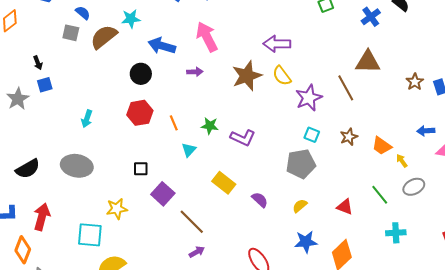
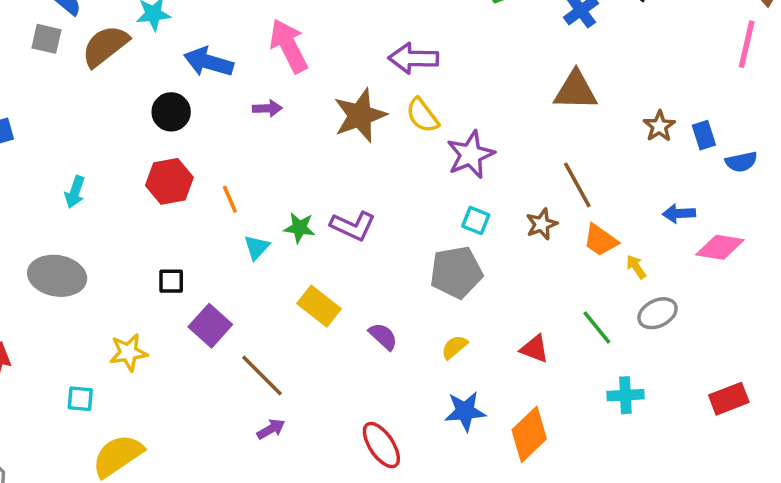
brown line: (346, 88) -> (577, 185), moved
green star: (210, 126) -> (299, 228), moved
cyan square: (90, 235) -> (80, 399), size x0.6

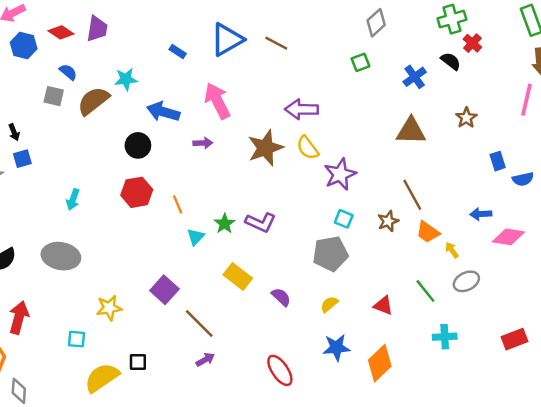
brown star: (659, 126) -> (466, 118), moved
green star: (299, 228) -> (225, 224), turned 30
black square: (171, 281) -> (138, 362), moved

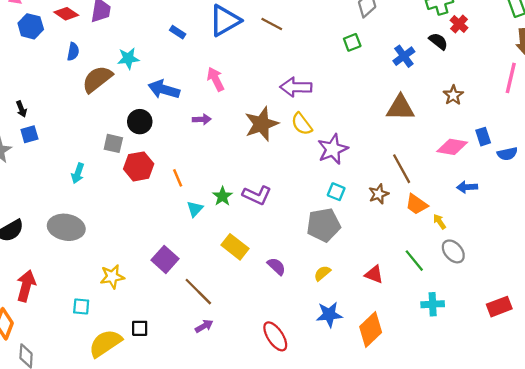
blue semicircle: (68, 72) -> (73, 52), turned 60
gray square: (54, 96) -> (113, 143), moved
pink arrow: (217, 101) -> (216, 79), size x0.7
pink diamond: (508, 237) -> (452, 147), moved
gray ellipse: (466, 281) -> (453, 251), turned 75

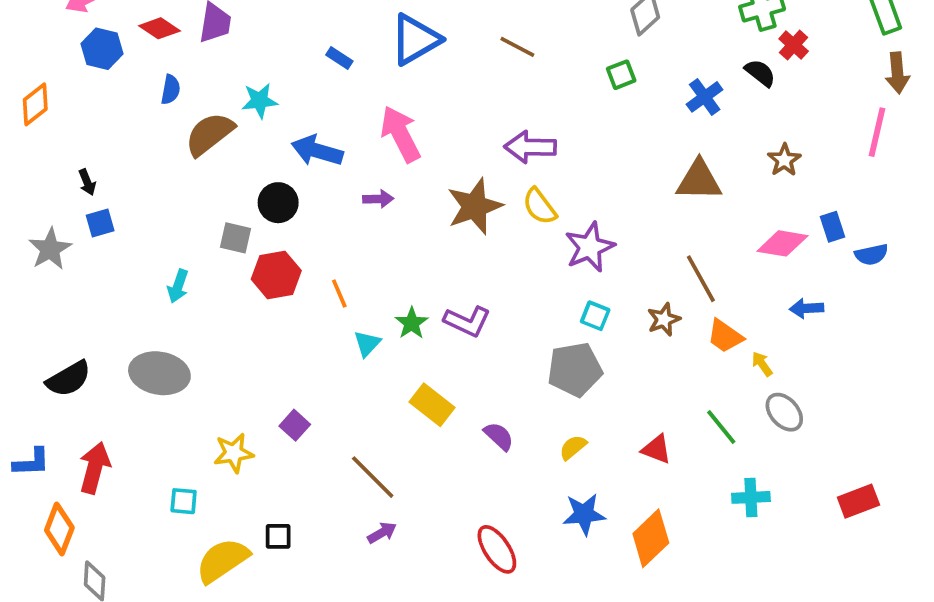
brown line: (272, 24) -> (517, 47), moved
pink arrow: (216, 79) -> (400, 134), size x1.4
purple square: (165, 259) -> (295, 425), moved, size x0.7

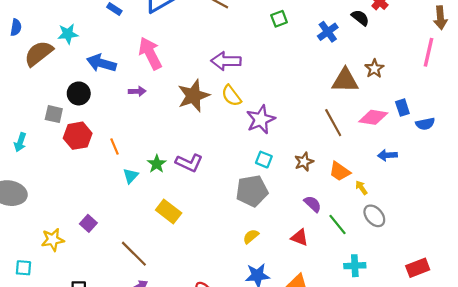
brown triangle: (699, 180) -> (345, 80), moved
brown line: (701, 279) -> (333, 123), moved
purple semicircle: (499, 436) -> (313, 204), moved

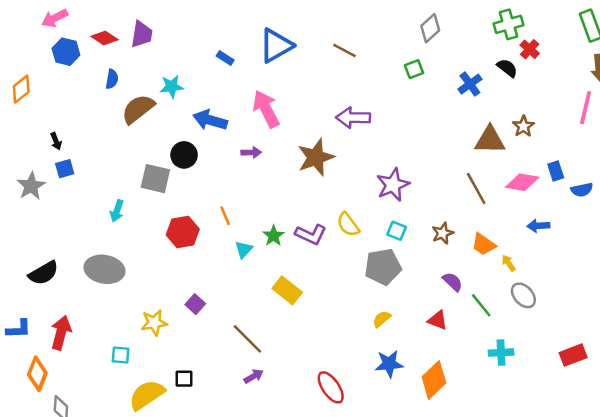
yellow semicircle: (231, 96) -> (348, 225), moved
gray square: (54, 114) -> (155, 179), size x1.4
red hexagon: (78, 136) -> (183, 232), moved

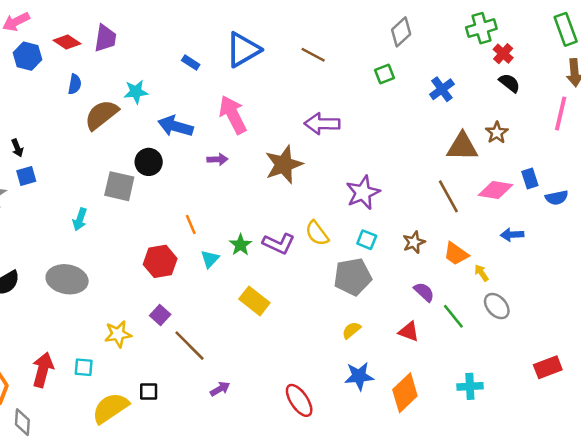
black semicircle: (507, 68) -> (510, 83), moved
red hexagon: (183, 232) -> (160, 261), moved
red arrow: (61, 333) -> (43, 370), moved
brown line: (247, 339) -> (189, 346), moved
cyan cross: (501, 353) -> (470, 386), moved

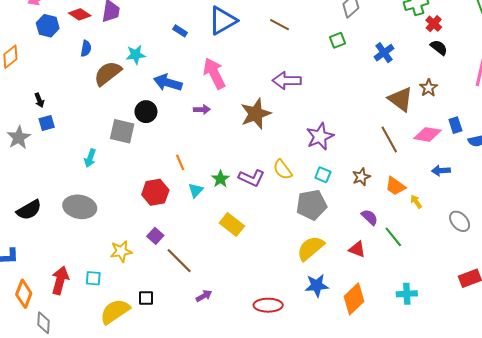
brown triangle: (462, 147) -> (401, 99), turned 36
gray ellipse: (497, 306) -> (460, 221), moved
yellow semicircle: (351, 330) -> (311, 248), size x1.8
red ellipse: (299, 400) -> (268, 305), turned -56

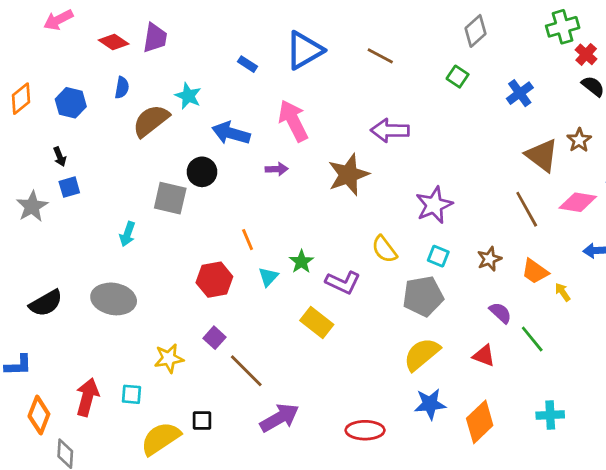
blue hexagon: (48, 26) -> (71, 103), moved
green square: (337, 40) -> (458, 77), turned -35
cyan star: (136, 55) -> (188, 96), turned 30
purple L-shape: (252, 178) -> (343, 282), moved
purple arrow: (204, 296) -> (279, 418), size x1.8

